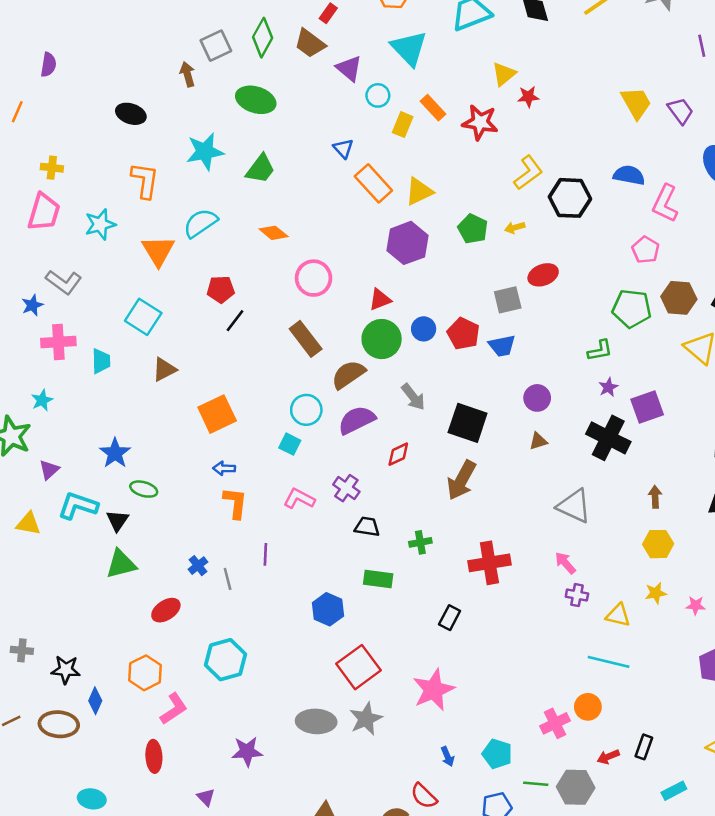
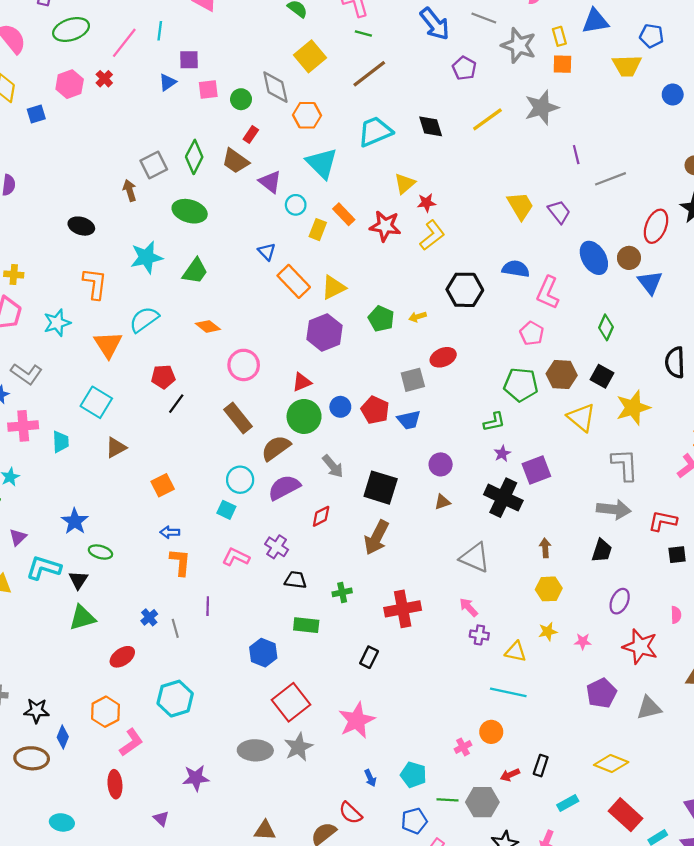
yellow L-shape: (528, 173) -> (432, 235), moved
orange square: (217, 414) -> (163, 485), size x0.7
pink cross: (555, 723) -> (463, 747), size x0.7

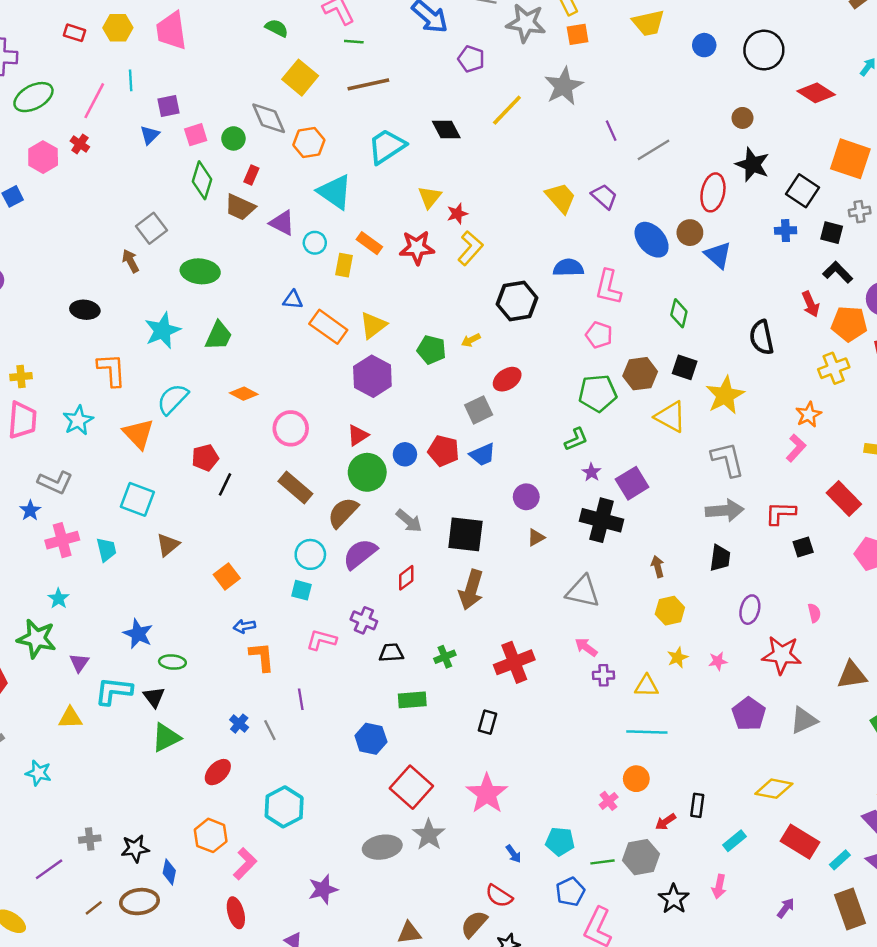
brown line: (369, 74) -> (368, 84), turned 36
green diamond: (194, 157) -> (202, 180), moved
blue triangle: (267, 252) -> (293, 300), turned -30

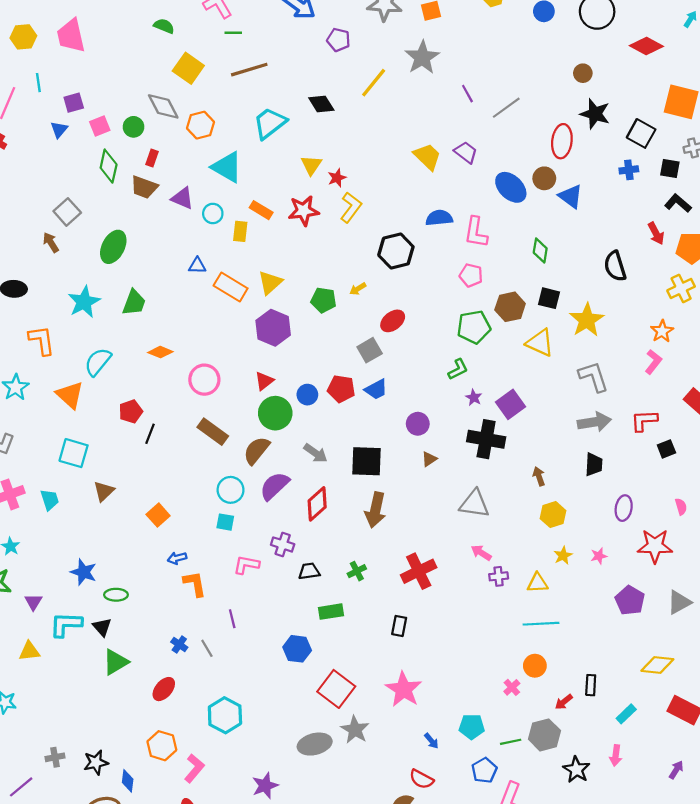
green ellipse: (200, 271) -> (113, 247), turned -64
red diamond: (406, 578) -> (317, 504), size x1.5

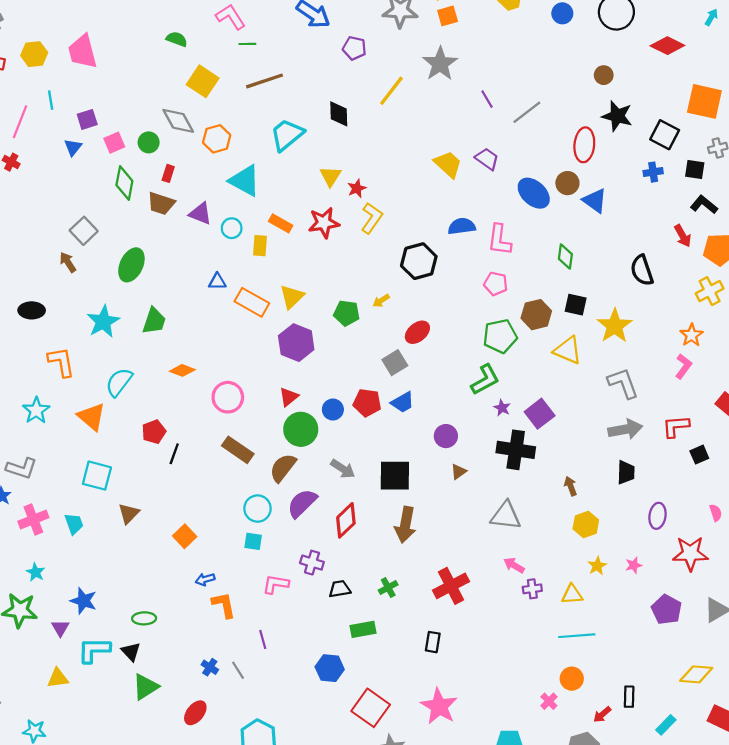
black diamond: (321, 104) -> (339, 114), turned 32
green L-shape: (458, 369) -> (485, 380), size x1.4
blue star: (84, 572) -> (84, 601), moved

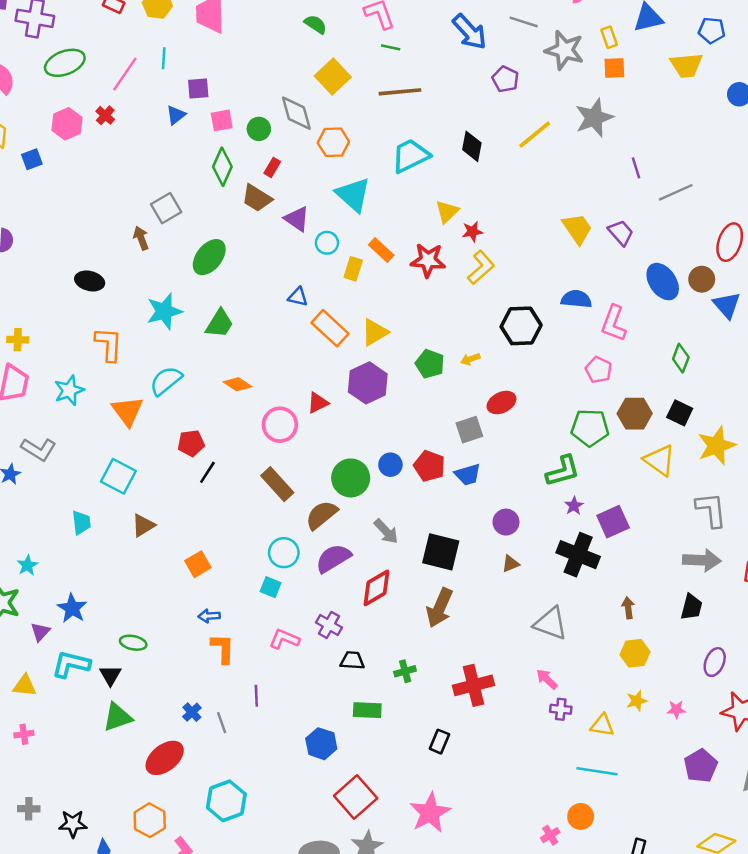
red triangle: (289, 397) -> (318, 403), moved
pink cross: (33, 519) -> (24, 734), moved, size x0.6
red ellipse: (195, 713) -> (165, 758), size x1.4

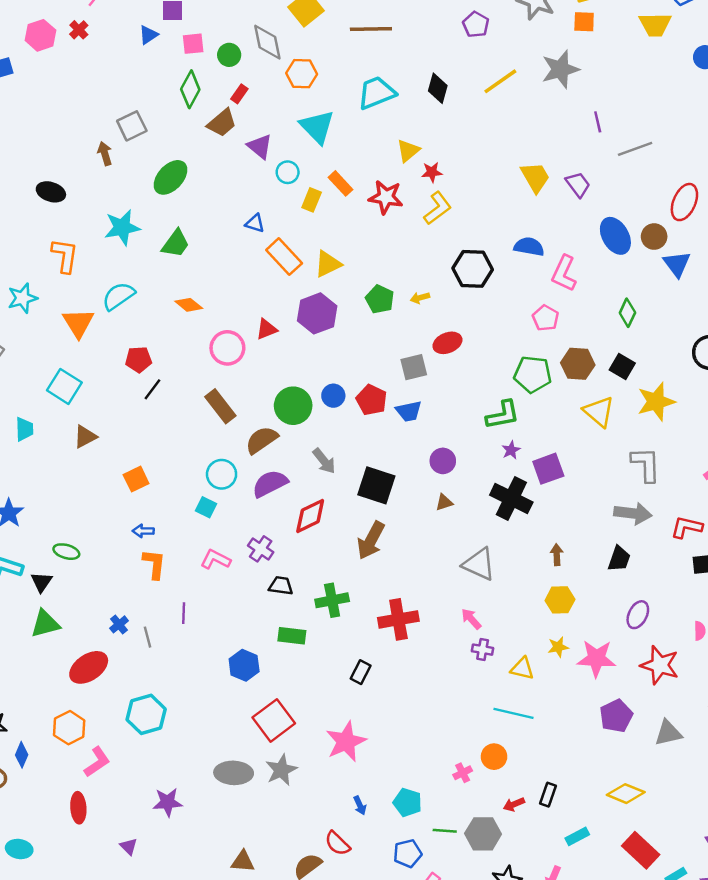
brown trapezoid: (257, 198) -> (222, 123), turned -76
green cross: (405, 671) -> (332, 600), size x1.5
pink star: (676, 709) -> (596, 659), size x2.0

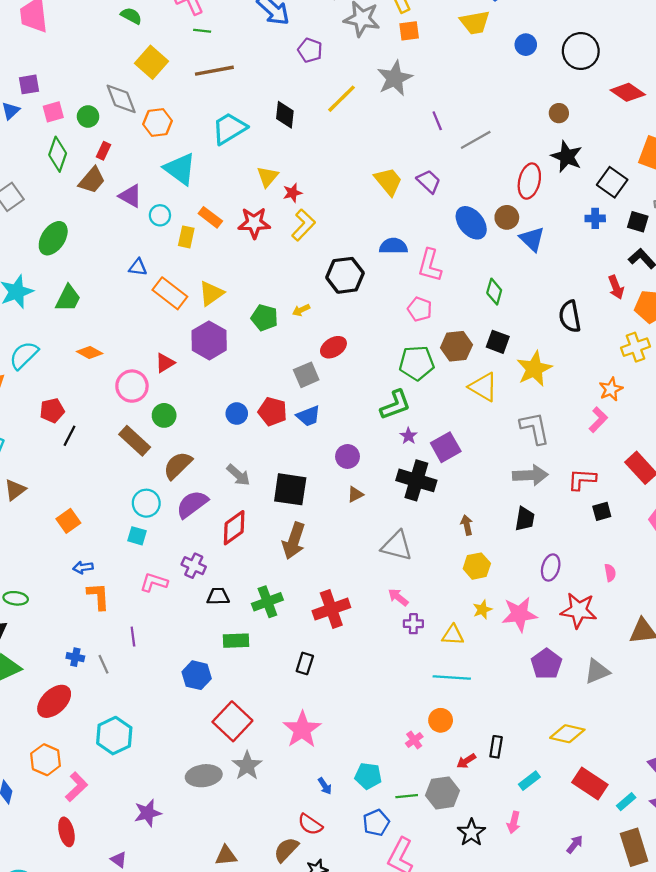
green circle: (293, 406) -> (164, 415), moved, size x0.7
blue cross: (119, 624) -> (75, 657), turned -30

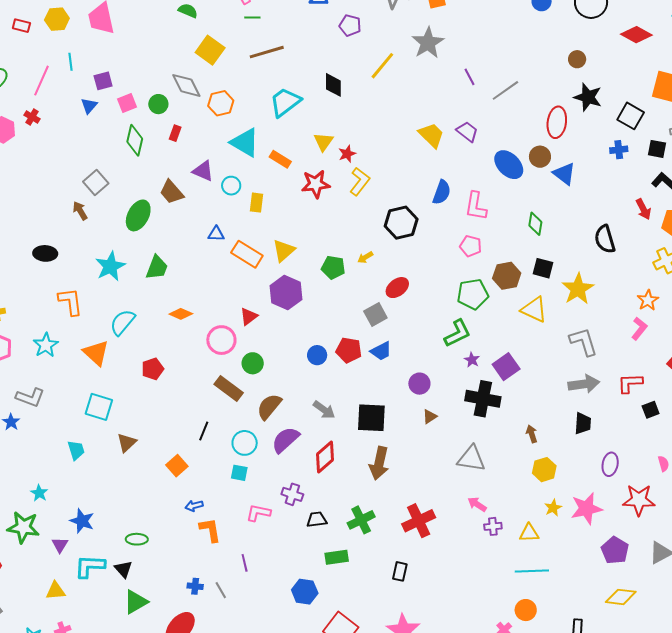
brown trapezoid: (92, 180) -> (172, 192), moved, turned 104
orange rectangle: (210, 217) -> (280, 159), moved
blue semicircle: (393, 246) -> (442, 192), turned 115
black line: (70, 436) -> (204, 431), moved
yellow diamond: (567, 734) -> (621, 597), moved

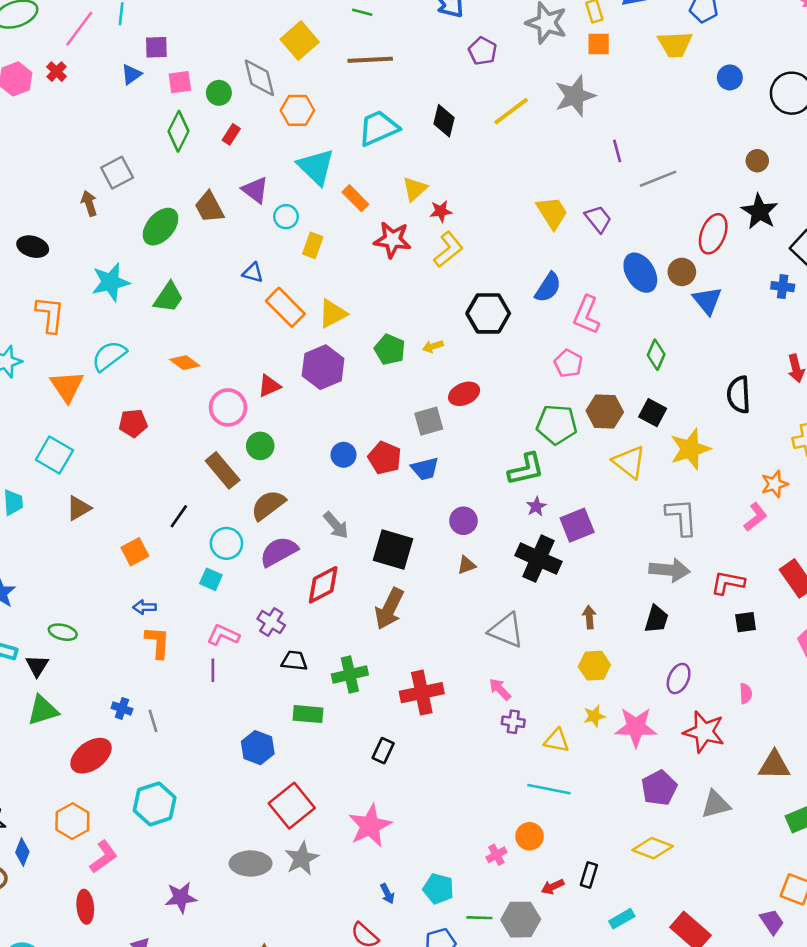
purple line: (245, 563) -> (213, 670), moved

